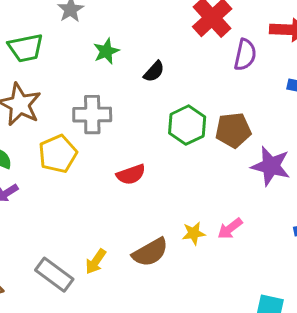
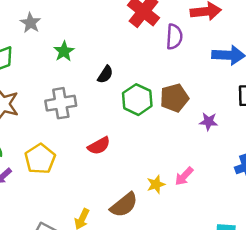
black semicircle: (154, 72) -> (105, 74), moved
yellow pentagon: (58, 154) -> (40, 159), moved
purple star: (271, 166) -> (209, 122), size x0.6

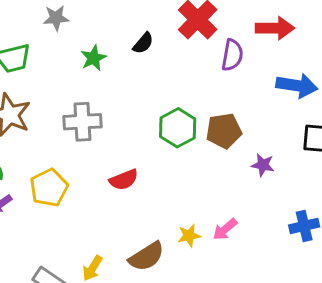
gray star: (30, 23) -> (56, 18), turned 30
black semicircle: (105, 74) -> (143, 43), moved

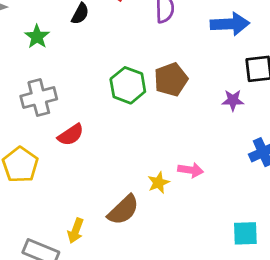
purple star: (263, 165) -> (233, 100), moved
red semicircle: (124, 180) -> (71, 135), moved
pink arrow: (225, 229) -> (191, 170), turned -120

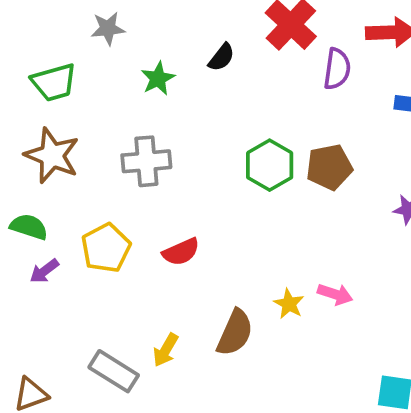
red semicircle: (71, 135) -> (181, 252), moved
yellow star: (159, 183) -> (289, 304), turned -30
brown semicircle: (123, 210) -> (235, 333), turned -32

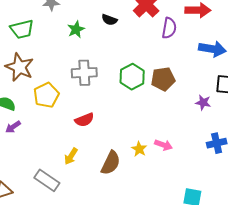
black semicircle: (221, 57) -> (109, 20), turned 70
gray cross: (146, 161) -> (84, 73), moved
yellow pentagon: (106, 248) -> (46, 95), moved
yellow arrow: (166, 350) -> (71, 156), moved

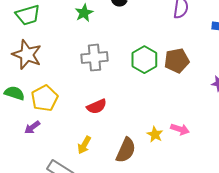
yellow pentagon: (46, 95) -> (45, 98), moved
purple arrow: (13, 127) -> (32, 127), moved

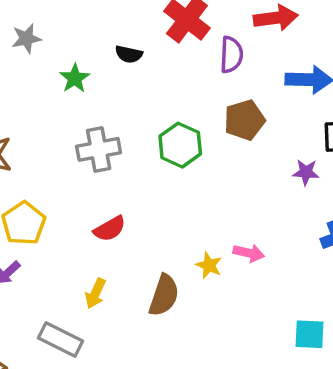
brown pentagon: (177, 61) -> (244, 120), moved

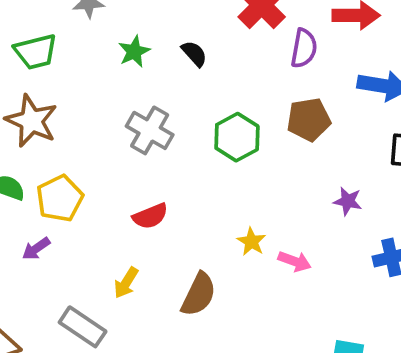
black semicircle: (129, 54) -> (194, 54), moved, turned -152
gray cross: (99, 149) -> (150, 130), turned 33
purple star: (306, 172) -> (348, 201), moved
yellow star: (209, 265) -> (252, 242), moved

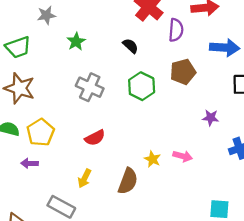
black semicircle: (194, 54) -> (130, 46), moved
yellow star: (252, 242) -> (153, 159), moved
purple arrow: (36, 249) -> (29, 163), turned 42

